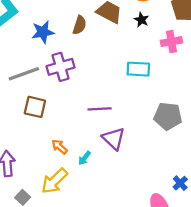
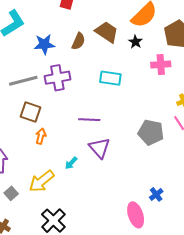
cyan rectangle: (138, 69) -> (110, 78), moved
orange arrow: (60, 147) -> (41, 136), moved, turned 56

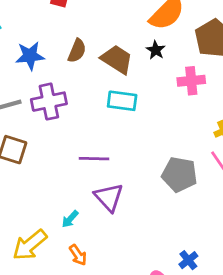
brown trapezoid: (107, 32) -> (117, 59), moved
orange arrow: (41, 136) -> (78, 255), moved, turned 133

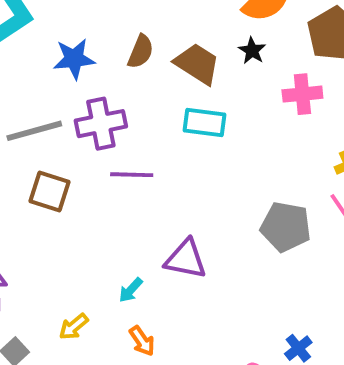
purple line: (94, 159) -> (132, 175), moved
purple triangle: (109, 197) -> (186, 259), turned -36
yellow arrow: (30, 245) -> (74, 327), size x0.6

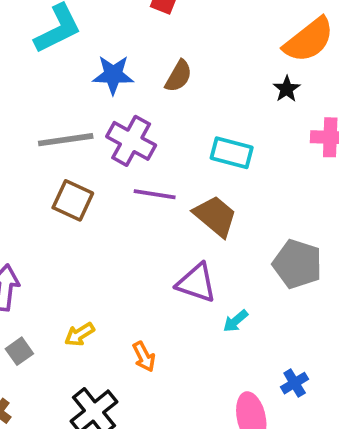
brown trapezoid: (197, 64) -> (215, 216), moved
purple cross: (101, 124) -> (131, 141), turned 33
cyan arrow: (131, 290) -> (236, 321), moved

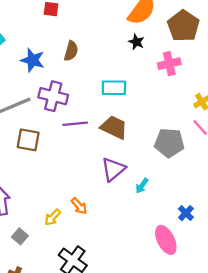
blue star: (113, 75) -> (33, 60), turned 30
purple triangle: (196, 283) -> (113, 169), turned -44
orange arrow: (144, 357) -> (79, 206), moved

